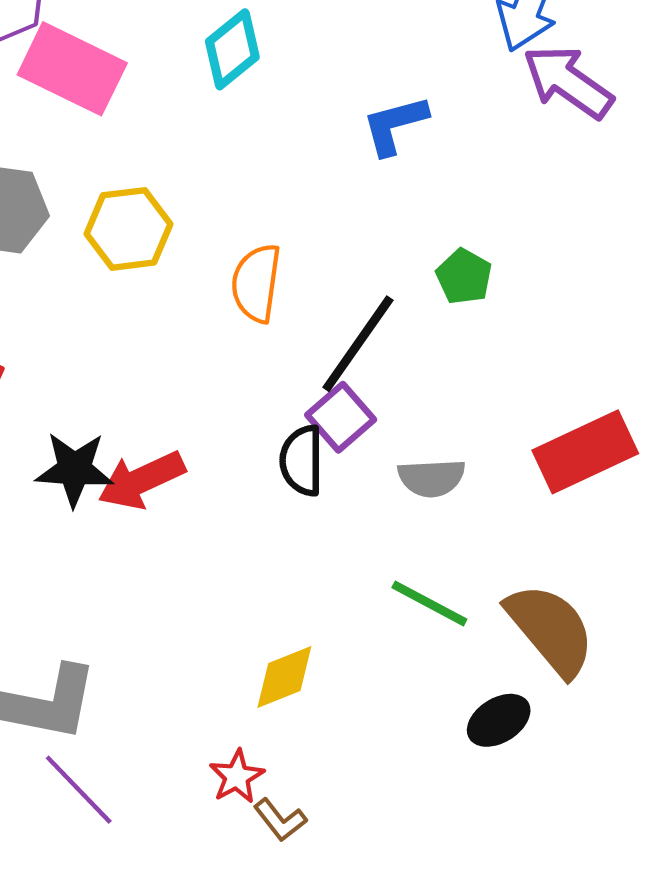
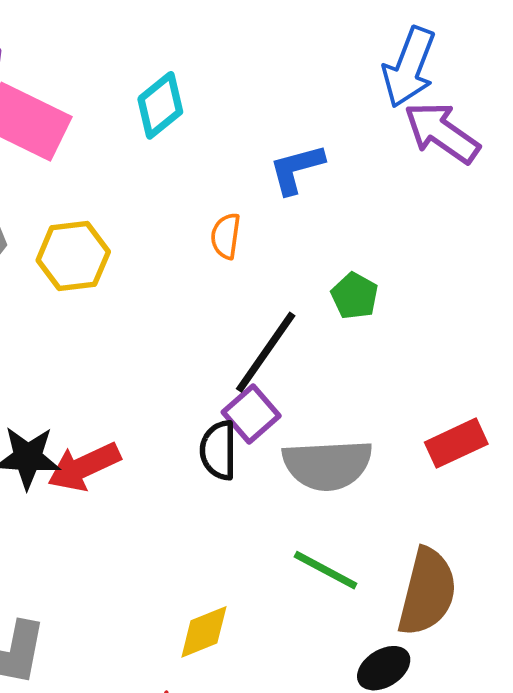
orange semicircle: (256, 283) -> (226, 236), moved, size x0.7
red rectangle: (585, 452) -> (456, 443), size x0.7
gray semicircle: (432, 478) -> (327, 465), size x1.6
brown semicircle: (551, 629) -> (427, 592), turned 54

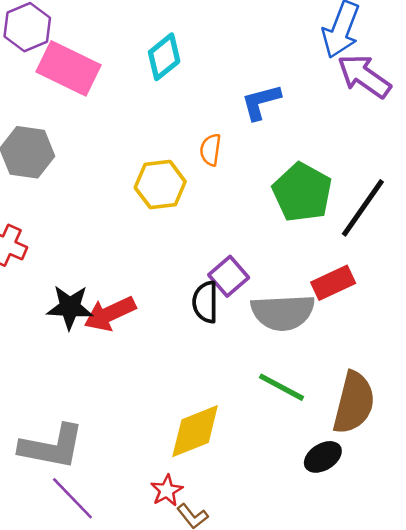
yellow hexagon: (73, 256) -> (160, 185), moved
green pentagon: (355, 296) -> (302, 192), size x1.8
black line: (266, 352) -> (363, 208), moved
red rectangle: (456, 443) -> (333, 283), moved
yellow diamond: (204, 632) -> (195, 431), size x1.4

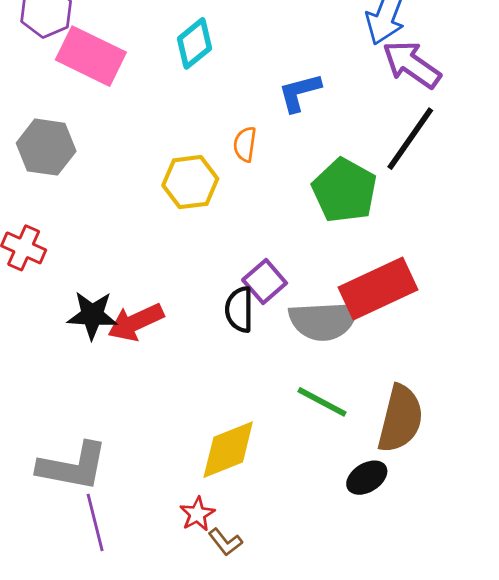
black line: (363, 208) -> (410, 139), moved
red rectangle: (333, 283) -> (378, 289), size x1.6
purple line: (72, 498) -> (95, 522), turned 30

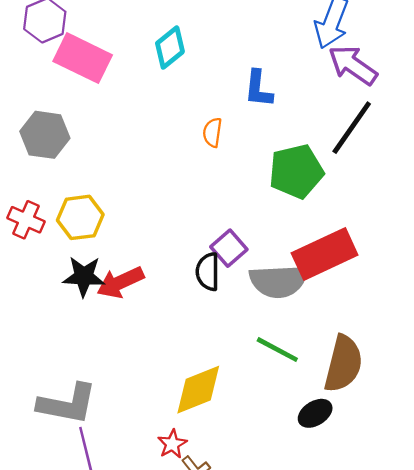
blue L-shape: (300, 92) -> (258, 89), turned -69
yellow hexagon: (190, 182) -> (80, 217), moved
green pentagon: (344, 190) -> (296, 171), turned 30

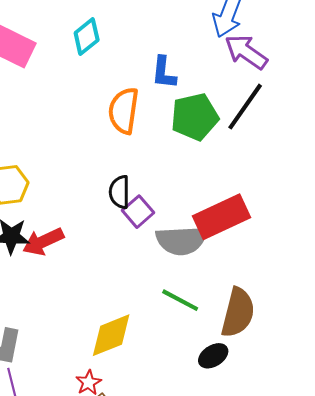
orange semicircle: (212, 132) -> (124, 111), size x1.8
green pentagon: (296, 171) -> (195, 117), moved
black semicircle: (208, 272) -> (119, 192), moved

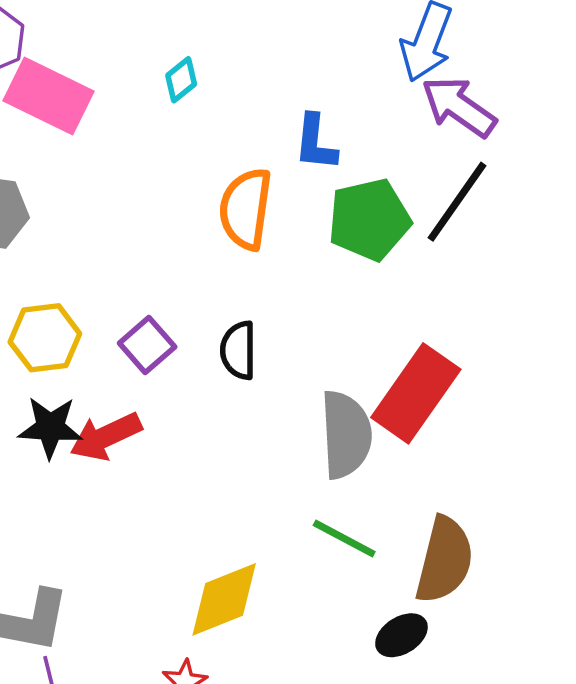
cyan diamond: (87, 36) -> (181, 80), size x0.7
purple square: (138, 212) -> (147, 345), moved
red rectangle: (221, 217) -> (416, 393), turned -30
gray semicircle: (181, 240) -> (346, 435), turned -90

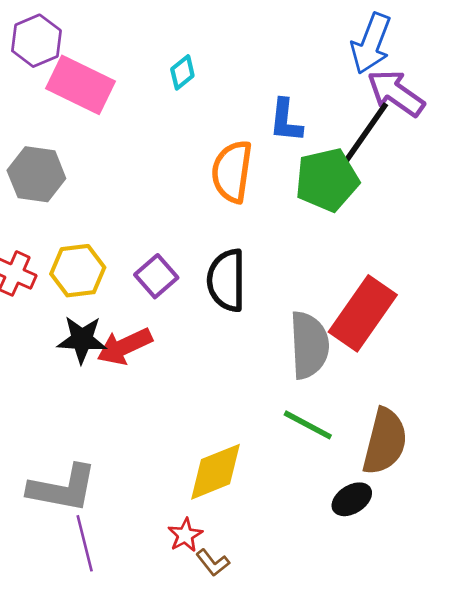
black line: (457, 202) -> (366, 133), moved
black semicircle: (238, 350) -> (226, 280), size x1.4

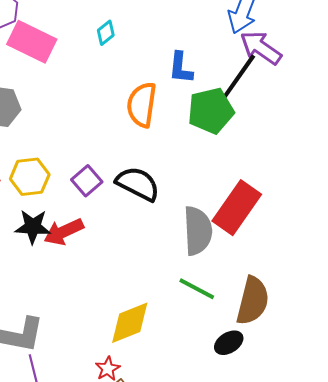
black semicircle: (226, 280) -> (138, 184), turned 117

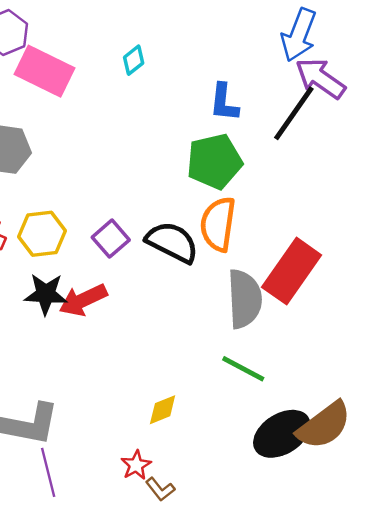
orange semicircle: (142, 105) -> (218, 224), moved
green pentagon: (211, 111) -> (214, 161), moved
brown semicircle: (253, 301) -> (324, 425), moved, turned 39
yellow diamond: (130, 323) -> (163, 410), size x0.6
black ellipse: (229, 343) -> (282, 434), size x1.6

